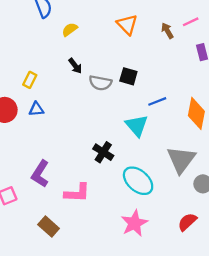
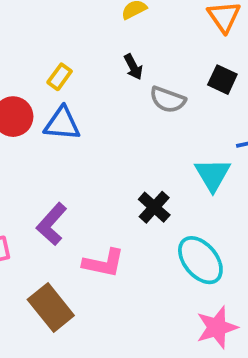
black square: (128, 76) -> (222, 80), moved
blue triangle: (36, 109) -> (62, 124), size x1.5
pink star: (134, 223) -> (217, 327), moved
brown rectangle: (49, 226) -> (51, 307), size x1.4

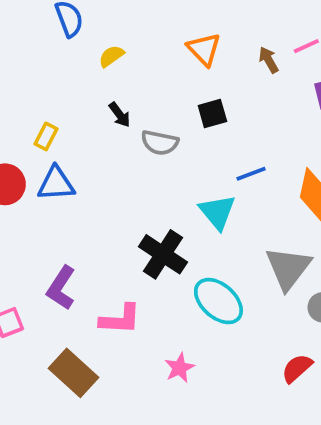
black square: (222, 80) -> (212, 114), turned -32
black cross: (154, 207) -> (163, 254), size x1.4
pink star: (217, 327) -> (180, 368), moved, size x0.7

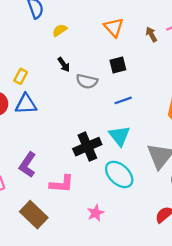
blue line: (251, 174) -> (123, 100), moved
cyan triangle: (217, 212) -> (120, 136), moved
black cross: (163, 254) -> (87, 147), turned 32

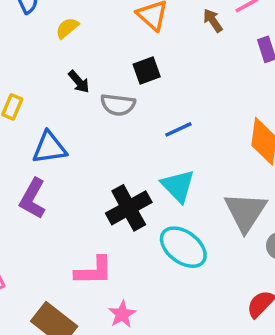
black square: (118, 65) -> (147, 70), moved
blue triangle: (26, 104) -> (49, 148), moved
purple L-shape: (28, 165) -> (33, 199), moved
pink star: (96, 213) -> (122, 314), moved

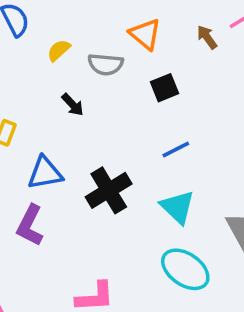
black square: (147, 70) -> (164, 88), moved
gray semicircle: (118, 105) -> (106, 64), moved
black cross: (129, 208) -> (109, 190), moved

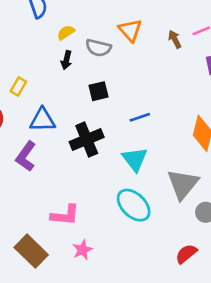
black square: (164, 88) -> (98, 91), moved
black arrow: (73, 105) -> (66, 60), moved, turned 48

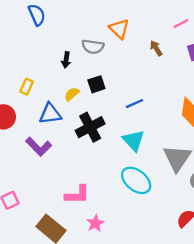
yellow semicircle: (66, 32) -> (72, 94), moved
brown arrow: (175, 39) -> (156, 48), moved
purple L-shape: (26, 156) -> (39, 147), turned -75

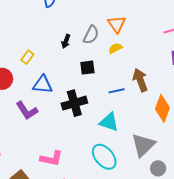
gray semicircle: (93, 47) -> (91, 35), turned -84
brown arrow: (156, 48) -> (140, 80), moved, size x1.6
yellow semicircle: (72, 94) -> (115, 48), moved
cyan triangle: (133, 140) -> (109, 122), turned -40

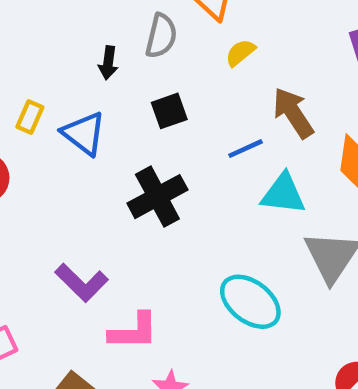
yellow semicircle: (115, 48) -> (240, 53), moved
blue triangle: (43, 84) -> (84, 133), moved, turned 45
purple L-shape: (27, 111) -> (82, 283), moved
cyan triangle: (109, 122) -> (283, 194), moved

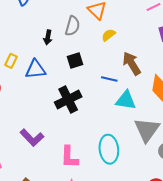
blue triangle: (84, 133) -> (35, 69), turned -45
blue line: (245, 149) -> (109, 79), turned 35
cyan ellipse: (250, 302) -> (109, 149), turned 44
pink L-shape: (133, 331) -> (69, 157), moved, turned 90

